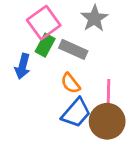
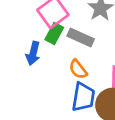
blue trapezoid: (76, 113) -> (83, 97), turned -32

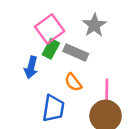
blue trapezoid: (83, 97) -> (53, 108), moved

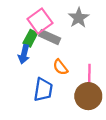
green rectangle: (51, 49) -> (30, 38), moved
gray rectangle: (76, 52) -> (50, 37), moved

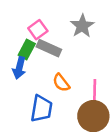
pink square: (40, 21) -> (38, 30), size x0.7

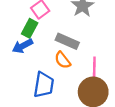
gray rectangle: (49, 48) -> (67, 41), moved
blue arrow: (19, 68) -> (23, 46), turned 48

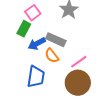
blue arrow: (23, 46) -> (37, 44), moved
pink line: (94, 67) -> (79, 62), turned 54

